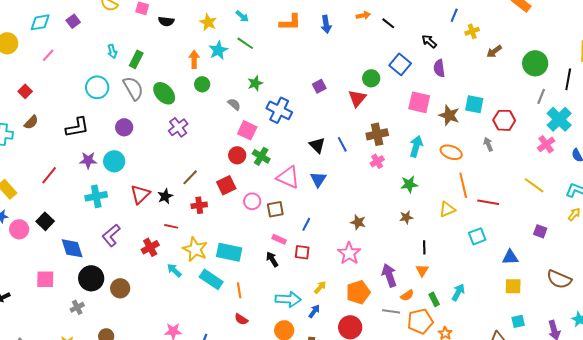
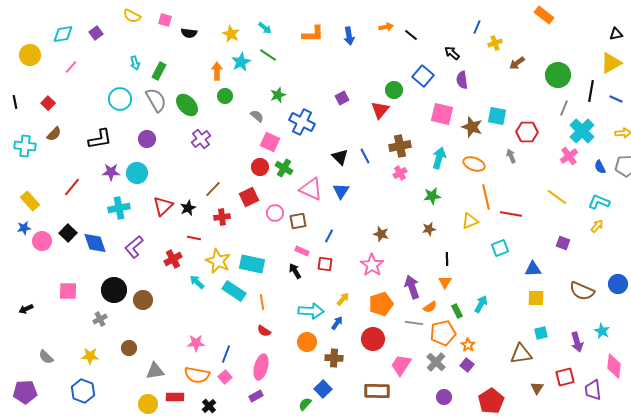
blue diamond: (72, 248) -> (95, 243), moved

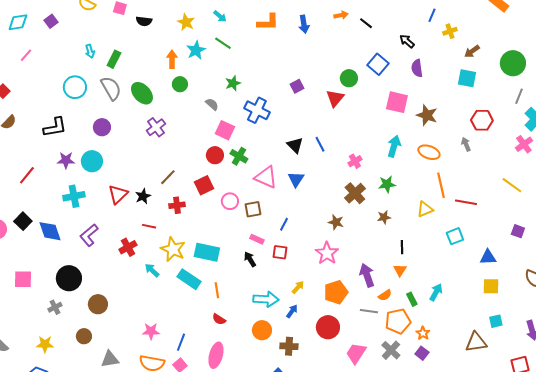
cyan square: (497, 116) -> (467, 78), moved
brown cross: (400, 146) -> (355, 193), moved, turned -30
brown circle: (143, 300) -> (98, 304), moved

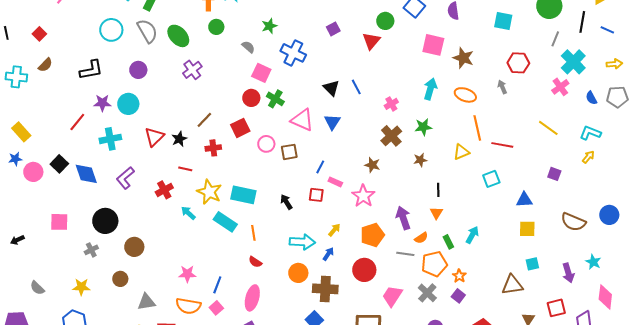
red line: (27, 175) -> (77, 122), moved
pink rectangle: (257, 239) -> (335, 182), moved
brown cross: (289, 346) -> (325, 289), size x1.4

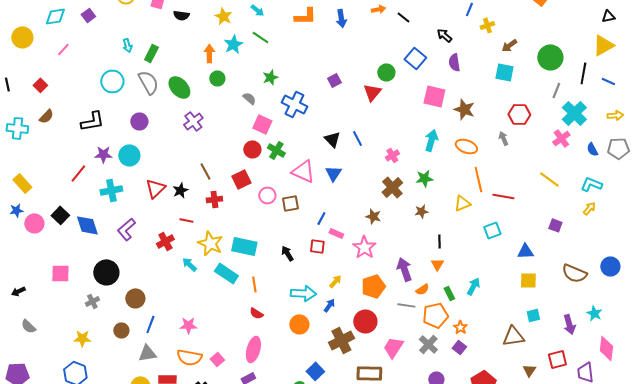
brown line: (204, 120) -> (205, 171), turned -72
blue line: (217, 285) -> (150, 324), moved
gray semicircle: (37, 288) -> (28, 326), moved
brown cross: (325, 289) -> (341, 340), moved, turned -30

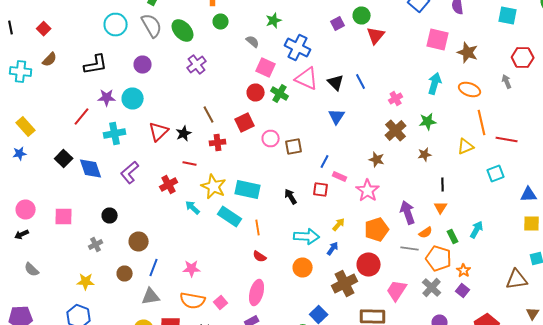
green circle: (386, 72) -> (362, 16), moved
pink triangle: (303, 171) -> (307, 78), moved
pink circle: (34, 223) -> (26, 210), moved
black circle: (106, 272) -> (110, 216), size x0.6
orange pentagon: (435, 315) -> (439, 258), turned 30

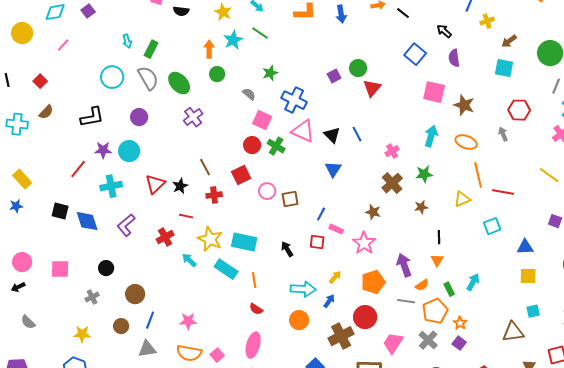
black square: (64, 158) -> (60, 211), turned -30
orange pentagon: (439, 258) -> (435, 311), turned 30

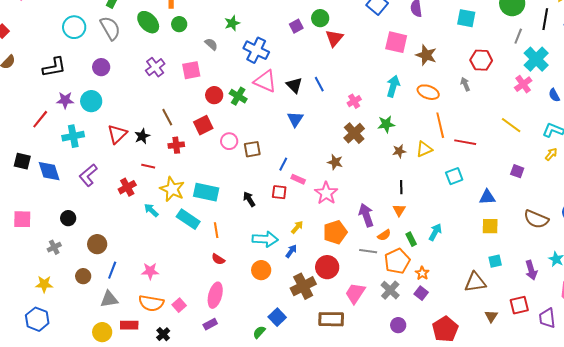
green ellipse: (179, 83) -> (148, 22), moved
pink square: (262, 120) -> (191, 70), moved, turned -36
brown star: (421, 207) -> (399, 151), moved

